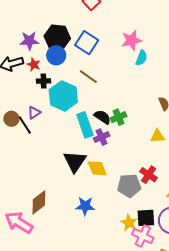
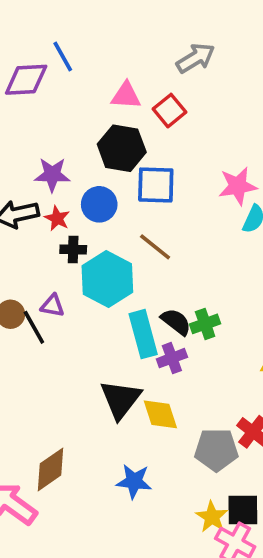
black hexagon: (57, 37) -> (122, 148), moved
blue square: (87, 43) -> (156, 185), turned -35
purple triangle: (34, 113) -> (52, 306), turned 40

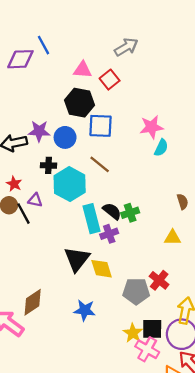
purple star: (52, 175) -> (39, 131), moved
red star: (57, 218) -> (14, 184), moved

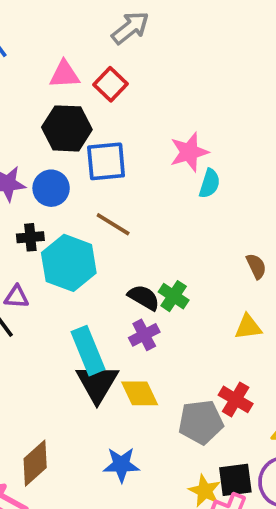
green cross: (130, 213) -> (174, 296), turned -30
cyan rectangle: (91, 219) -> (88, 351), moved

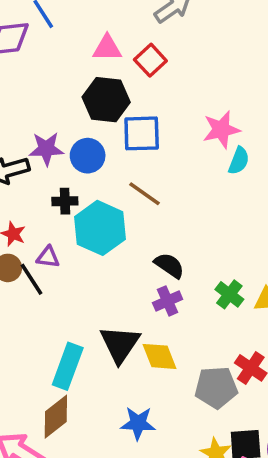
green cross: (174, 296) -> (229, 294), moved
cyan rectangle: (88, 351) -> (68, 366), moved, turned 39

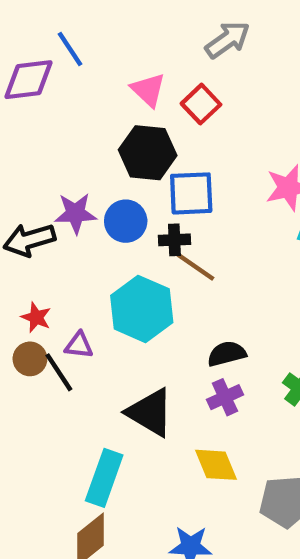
pink triangle: (107, 48) -> (148, 90), turned 44
black cross: (65, 201) -> (174, 240), moved
black semicircle: (169, 265) -> (227, 354), turned -48
black triangle: (120, 344) -> (150, 412), moved, turned -33

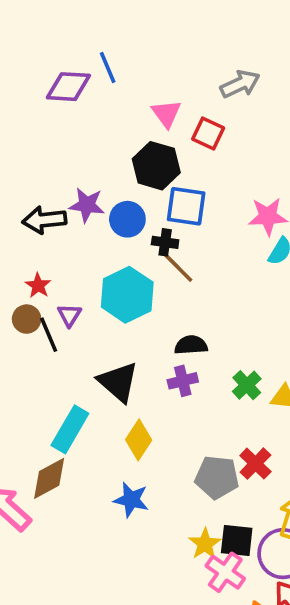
red square: (201, 104) -> (208, 133), turned -32
purple triangle: (79, 345) -> (69, 315), turned 45
yellow diamond: (216, 465) -> (139, 440), moved, turned 45

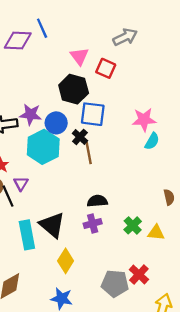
black cross: (165, 242) -> (80, 137), turned 35
brown line: (178, 268) -> (89, 153), turned 35
cyan hexagon: (127, 295) -> (43, 147), moved
cyan rectangle: (70, 429) -> (27, 235), moved, turned -40

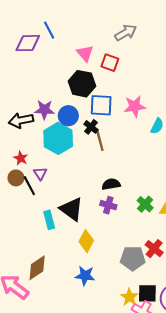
pink star: (144, 120) -> (135, 106), moved
purple cross: (93, 224) -> (108, 205), turned 35
cyan rectangle: (27, 235) -> (49, 220), size x0.7

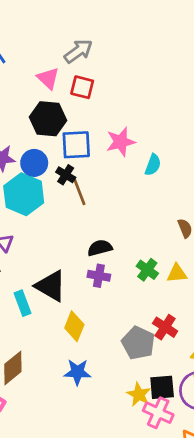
gray arrow: (126, 33) -> (78, 51), moved
gray pentagon: (133, 258) -> (138, 343), turned 30

